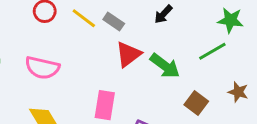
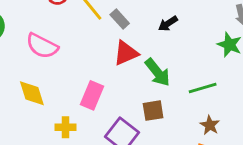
green line: (212, 51) -> (203, 88), moved
brown star: (238, 92) -> (210, 125), moved
brown square: (196, 103) -> (153, 111), moved, turned 30

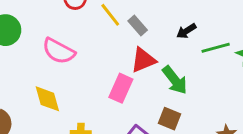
green line: (203, 88) -> (216, 48), moved
pink rectangle: (92, 95) -> (121, 88), moved
brown square: (153, 111) -> (170, 119), turned 30

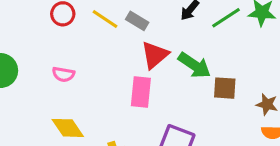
pink semicircle: (59, 51) -> (63, 74), size x0.6
brown square: (170, 119) -> (225, 88), moved

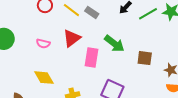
red triangle: (155, 55) -> (72, 38), moved
green arrow: (194, 65) -> (114, 44), moved

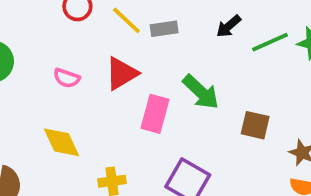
gray rectangle: (92, 12) -> (164, 29), turned -48

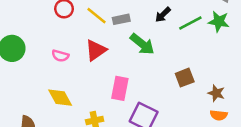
green arrow: (201, 92) -> (142, 44), moved
pink rectangle: (155, 114) -> (120, 88), moved
brown square: (255, 125) -> (185, 78), turned -30

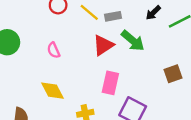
red triangle: (96, 50) -> (103, 45), moved
pink semicircle: (60, 56) -> (54, 50), turned 49

